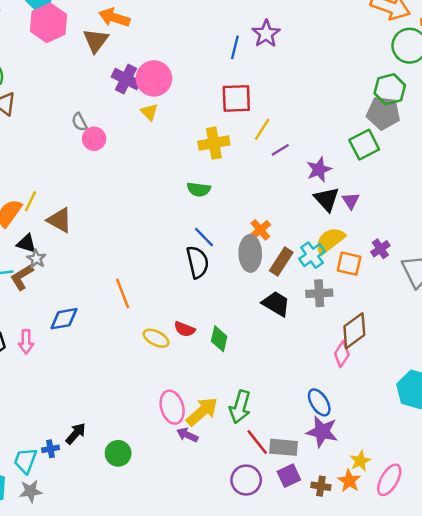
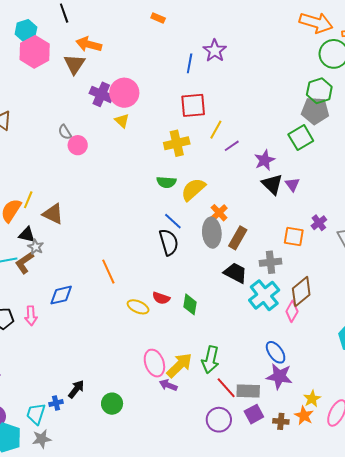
yellow semicircle: (330, 241) -> (193, 189), moved
cyan cross: (312, 255) -> (264, 295), moved, size x1.4

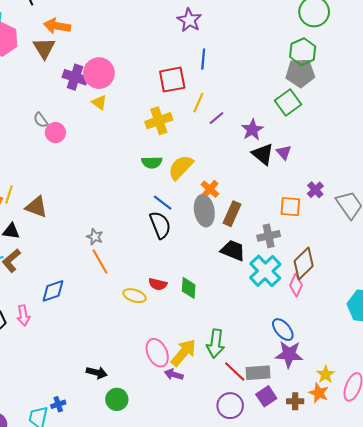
blue line: (190, 63) -> (203, 59), moved
gray star: (36, 247) -> (95, 237), moved
black arrow: (76, 389) -> (97, 373), moved, turned 72

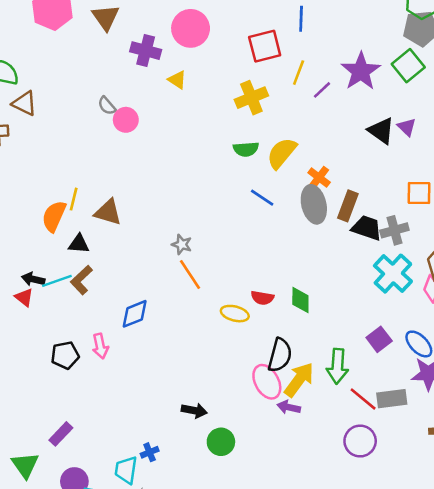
pink circle: (99, 73) -> (191, 28), moved
purple star: (252, 130) -> (361, 71), moved, size x1.4
black semicircle: (160, 225) -> (280, 355), moved, turned 40
black trapezoid: (233, 250) -> (367, 228), moved
purple square: (266, 396) -> (379, 339), moved

